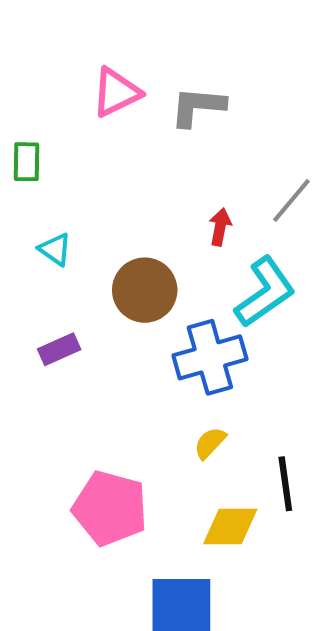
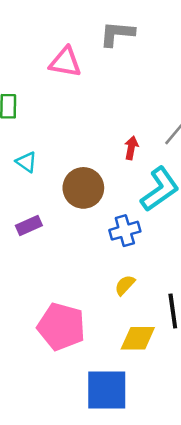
pink triangle: (116, 92) -> (65, 62), turned 36
gray L-shape: (198, 107) -> (117, 34), moved
blue cross: (210, 357) -> (125, 231), size x0.7

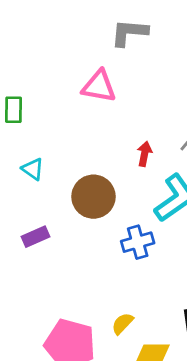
pink triangle: (65, 62) -> (99, 86), moved
yellow semicircle: (125, 285) -> (122, 324), moved

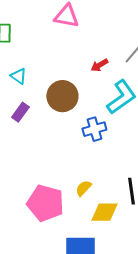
red arrow: (144, 154) -> (99, 65), turned -132
purple rectangle: (36, 237) -> (20, 112), moved, turned -30

